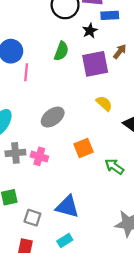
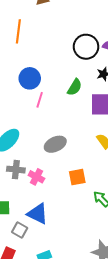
blue triangle: (67, 207) -> (38, 214), moved

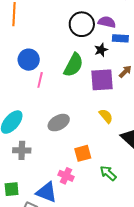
green semicircle: (75, 87) -> (73, 65), size x1.4
pink cross: (36, 177) -> (66, 176), moved

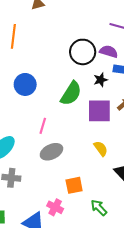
pink line: (40, 80) -> (43, 126), moved

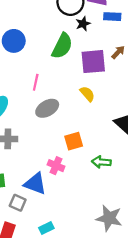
black star: (101, 80) -> (83, 24), moved
yellow semicircle: (101, 149) -> (87, 94), moved
green arrow: (99, 208) -> (101, 162), turned -36

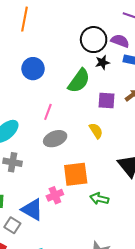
purple square: (93, 62) -> (107, 101), size x0.7
orange square: (74, 141) -> (76, 174), size x1.4
pink cross: (56, 166) -> (55, 195), turned 35

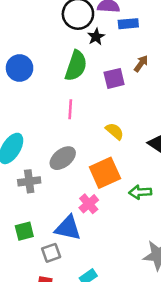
pink line: (48, 112) -> (70, 109), moved
yellow semicircle: (96, 131) -> (115, 131), moved
gray ellipse: (55, 139) -> (63, 158), moved
gray square: (12, 225) -> (51, 253), turned -35

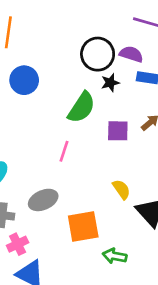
blue circle: (20, 68) -> (24, 80), moved
yellow semicircle: (115, 131) -> (121, 189), moved
pink cross: (89, 204) -> (18, 244), moved

